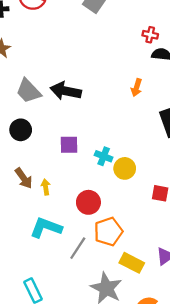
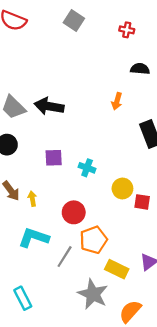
red cross: (150, 35) -> (127, 30), moved
yellow circle: (125, 168) -> (122, 188), moved

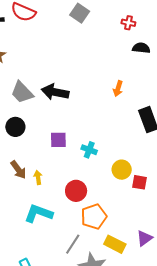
black semicircle: (140, 69) -> (141, 48), moved
gray line: (65, 257) -> (73, 244), moved

